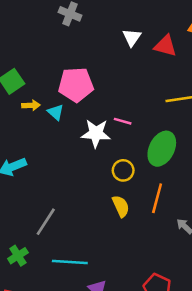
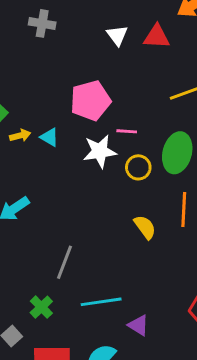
pink pentagon: (76, 85) -> (90, 101), moved
yellow circle: (123, 170) -> (138, 167), moved

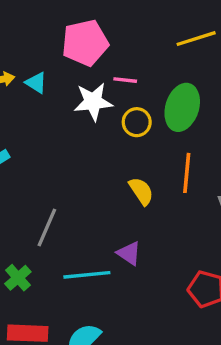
purple triangle: (139, 325) -> (129, 253), moved

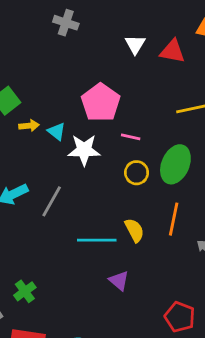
pink pentagon: (85, 43) -> (101, 103), turned -30
white star: (93, 102) -> (84, 150), moved
gray line: (47, 227) -> (52, 201), moved
cyan line: (87, 275) -> (97, 240), moved

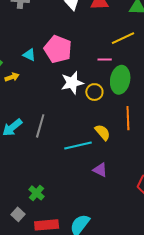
cyan triangle: (57, 131) -> (29, 55), moved
pink line: (131, 137) -> (105, 60), moved
white star: (84, 150) -> (72, 83), moved

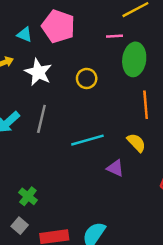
white star: (72, 83) -> (38, 72), moved, turned -30
yellow circle: (94, 92) -> (87, 78), moved
yellow semicircle: (103, 132) -> (136, 143), moved
green cross: (36, 193) -> (28, 196), moved

